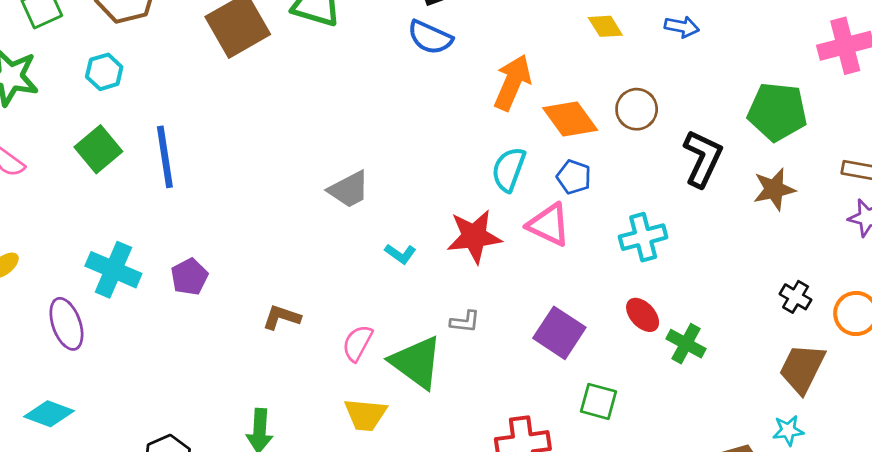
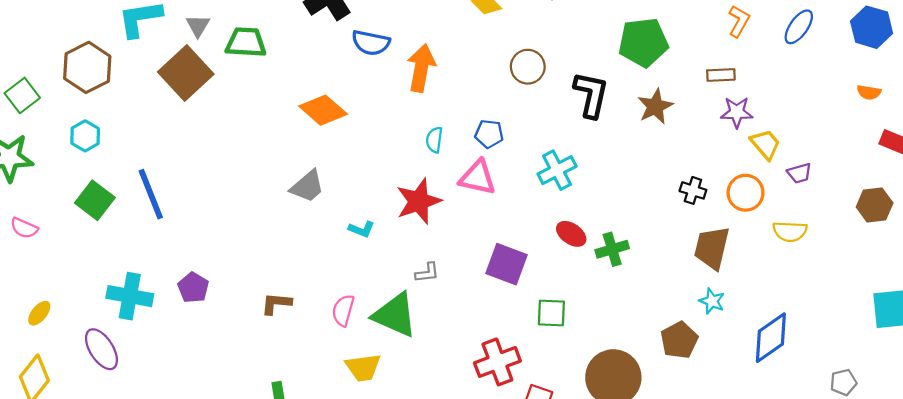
blue semicircle: (430, 37) -> (371, 43), moved
orange diamond: (570, 119) -> (323, 110), moved
cyan semicircle: (509, 169) -> (434, 140), size x0.7
green cross: (686, 344) -> (612, 249), turned -32
cyan star: (788, 430) -> (712, 301), turned -30

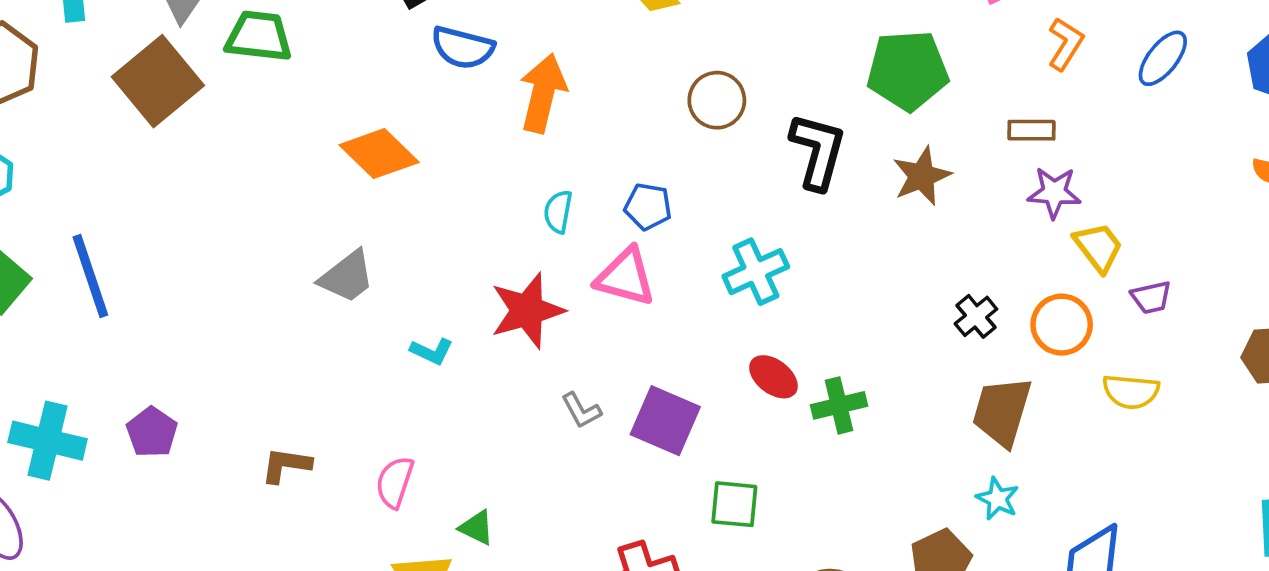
black cross: (693, 190) -> (976, 316), turned 30
gray L-shape: (427, 273) -> (581, 410), moved, turned 65
green triangle: (395, 315) -> (477, 528), moved, size x0.5

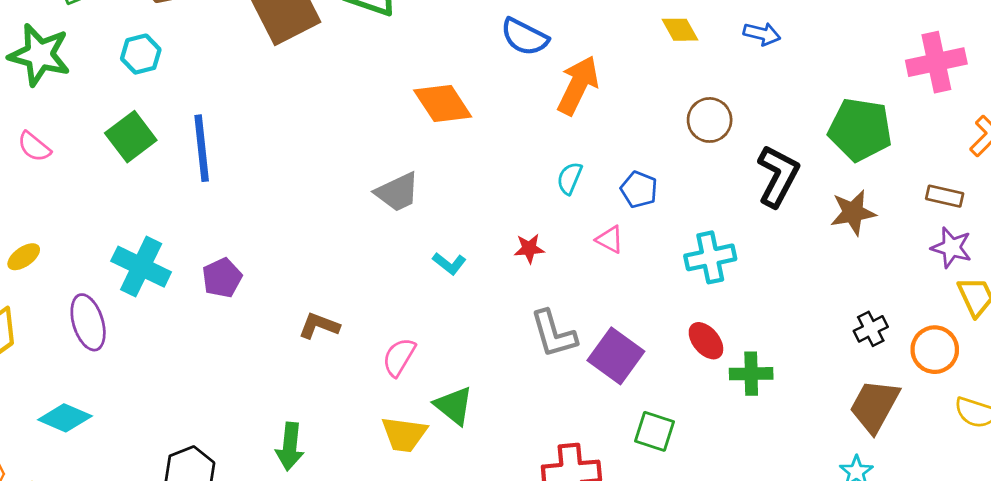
pink triangle: (625, 277) -> (610, 239), size x0.6
red star: (527, 311) -> (529, 249), size x0.5
gray L-shape: (581, 410) -> (554, 334), size x1.6
green triangle: (477, 528) -> (454, 406), size x1.4

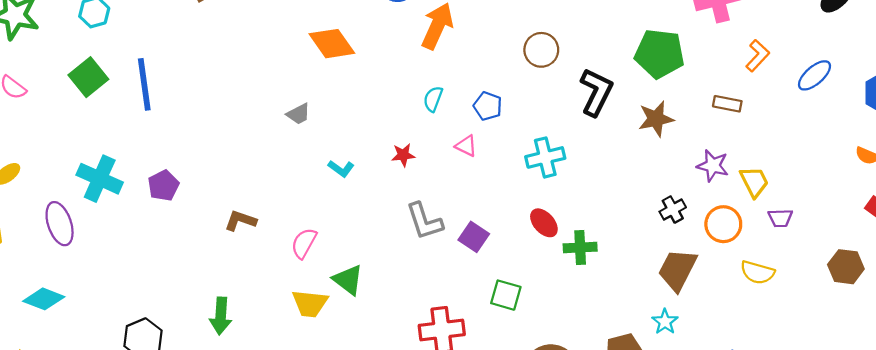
gray trapezoid: (397, 192) -> (298, 114), size x0.7
purple star: (951, 248) -> (713, 166), moved
purple square: (616, 356) -> (474, 237), size x0.7

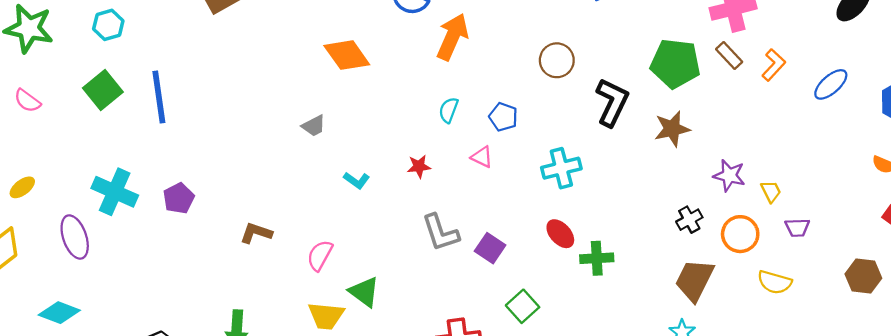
brown rectangle: (727, 104) -> (729, 56), moved, turned 36
yellow trapezoid: (754, 182) -> (771, 191), size x0.7
green square: (506, 295) -> (523, 306), turned 32

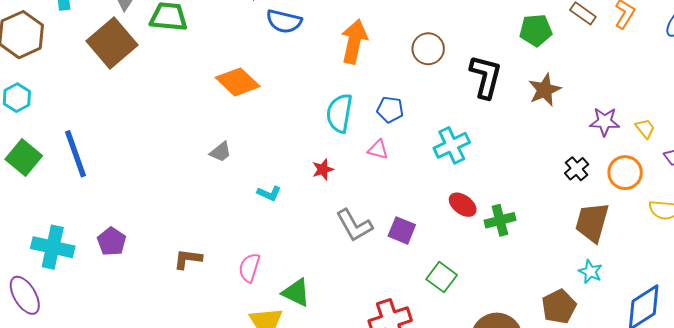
orange arrow: (452, 37) -> (354, 42), moved
green pentagon: (675, 63) -> (536, 30), size x0.7
cyan semicircle: (449, 110) -> (339, 113), size x1.6

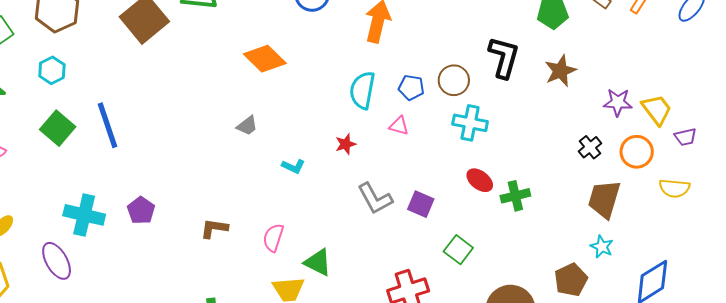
brown circle: (428, 49) -> (454, 80), moved
yellow trapezoid: (645, 129) -> (657, 110), size x1.6
cyan cross: (452, 145) -> (470, 123), turned 36

